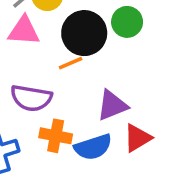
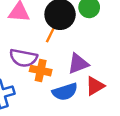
orange line: (71, 63) -> (50, 35), turned -42
orange cross: (56, 136) -> (41, 71), moved

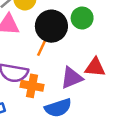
red triangle: (95, 86) -> (95, 67), moved, turned 36

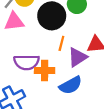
orange line: (42, 48) -> (61, 43), moved

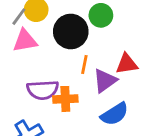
blue semicircle: (71, 85) -> (114, 114), moved

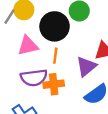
pink triangle: (25, 41) -> (28, 46), moved
orange line: (84, 65) -> (55, 56), moved

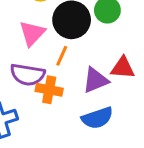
pink triangle: (28, 46) -> (32, 33), turned -50

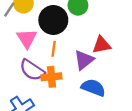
purple semicircle: (27, 75) -> (32, 70), turned 40
blue semicircle: (97, 118) -> (93, 88), turned -125

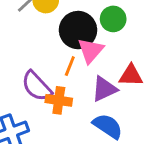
pink triangle: (27, 38) -> (91, 51), moved

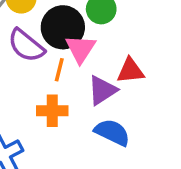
purple semicircle: (37, 86) -> (26, 46), moved

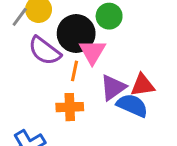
red triangle: (130, 71) -> (143, 85), moved
blue semicircle: (112, 132) -> (132, 105), moved

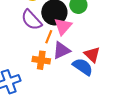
red triangle: (143, 85) -> (92, 55), turned 42
purple triangle: (113, 87) -> (61, 50), moved

